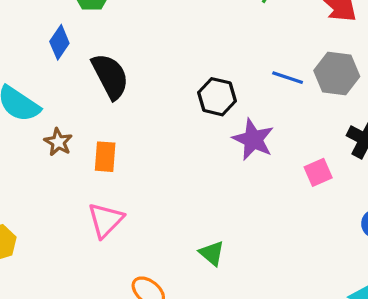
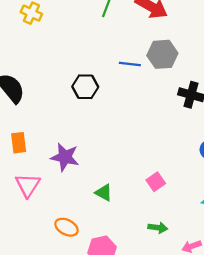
purple star: (253, 139) -> (65, 157), moved
pink square: (318, 172) -> (156, 182), moved

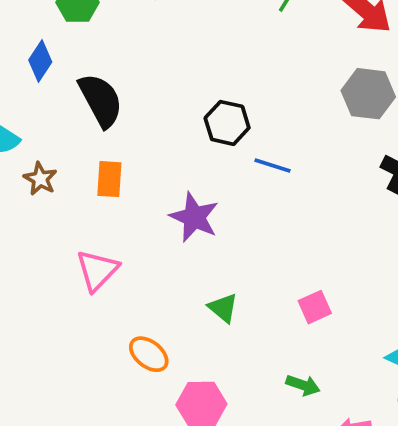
blue line: (130, 64) -> (272, 166), moved
orange rectangle: (19, 143) -> (109, 179), moved
purple star: (65, 157) -> (194, 217), moved

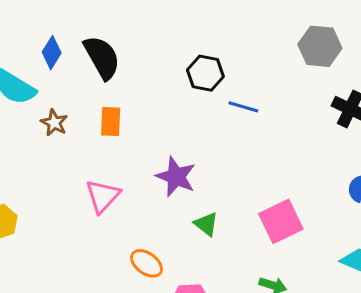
blue diamond: (40, 61) -> (52, 53), moved
purple star: (194, 217) -> (176, 177), moved
pink square: (315, 307) -> (281, 221), size x1.6

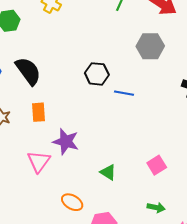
gray hexagon: (320, 46) -> (150, 46), moved
purple star: (176, 177) -> (66, 142), moved
pink square: (281, 221) -> (157, 165), size x0.7

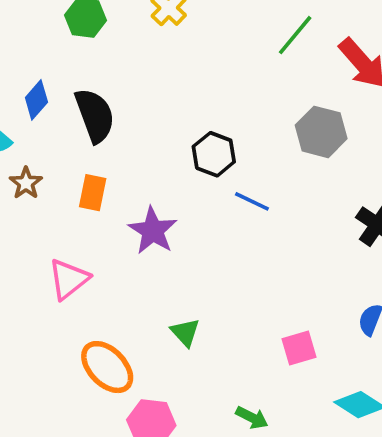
purple star: (66, 142) -> (153, 231), moved
pink square: (157, 165) -> (299, 348), moved
orange ellipse: (72, 202) -> (107, 367), size x1.4

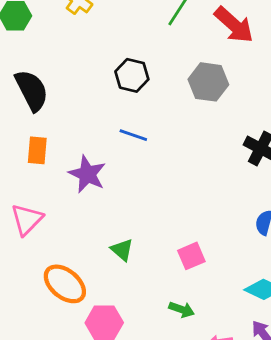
black hexagon: (214, 154) -> (132, 75), moved
blue line: (252, 201) -> (133, 135), moved
pink square: (299, 348) -> (191, 256), moved

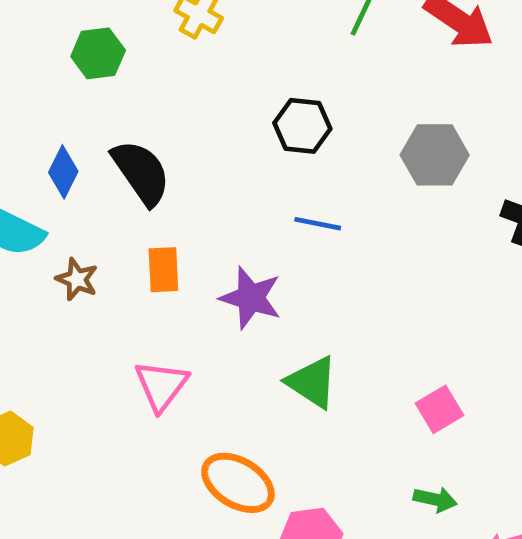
gray hexagon: (208, 82) -> (435, 155), moved
green triangle: (122, 250) -> (312, 382), moved, size x1.4

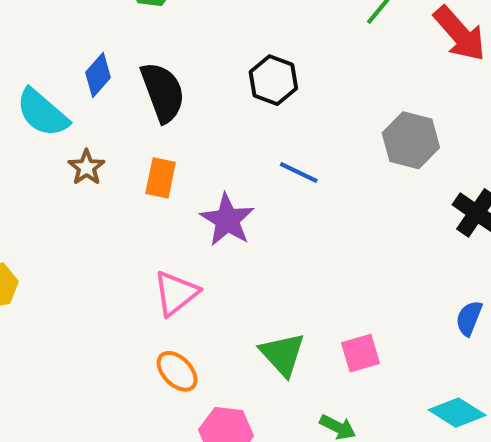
black hexagon: (302, 126) -> (273, 80), moved
green triangle: (312, 382) -> (282, 354), moved
pink triangle: (161, 385) -> (176, 293), moved
orange ellipse: (238, 483) -> (177, 371), size x0.7

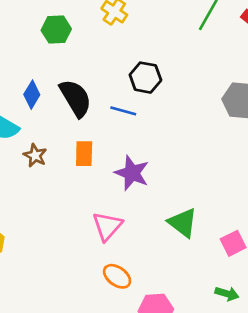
blue line: (299, 173) -> (123, 111), moved
green triangle: (282, 354) -> (183, 223), moved

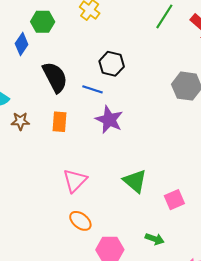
blue diamond: (32, 95) -> (22, 44), moved
brown star: (35, 155) -> (20, 121), turned -30
purple star: (132, 173) -> (109, 120), moved
green arrow: (227, 294) -> (155, 239), moved

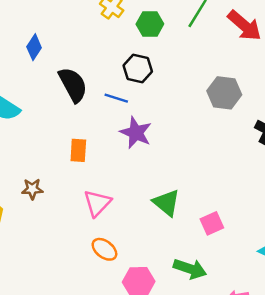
green hexagon: (43, 22) -> (150, 24), moved
brown star: (20, 121) -> (32, 189), moved
orange rectangle: (59, 122) -> (78, 150), moved
green arrow: (155, 239) -> (190, 269), size x1.5

